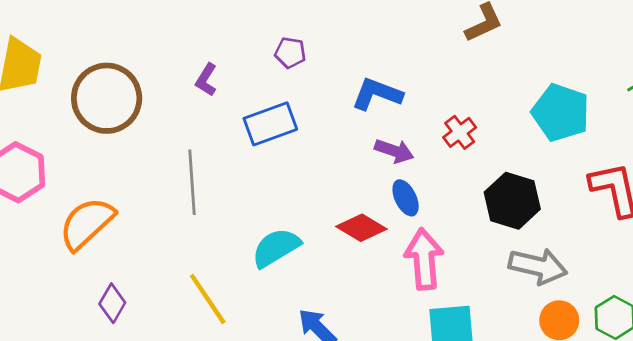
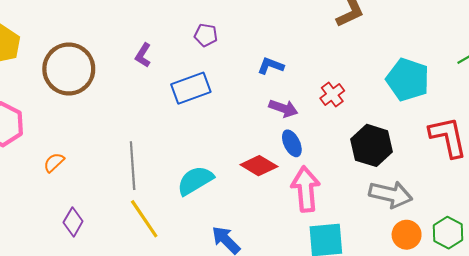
blue L-shape: (377, 94) -> (271, 66), size x0.7
gray line: (192, 182) -> (133, 166), moved
orange semicircle: (87, 223) -> (54, 162), size x0.5

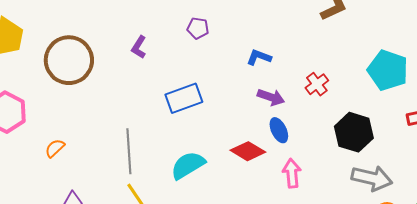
blue rectangle: (191, 88) -> (184, 98), moved
pink arrow: (306, 189) -> (292, 173), size x0.7

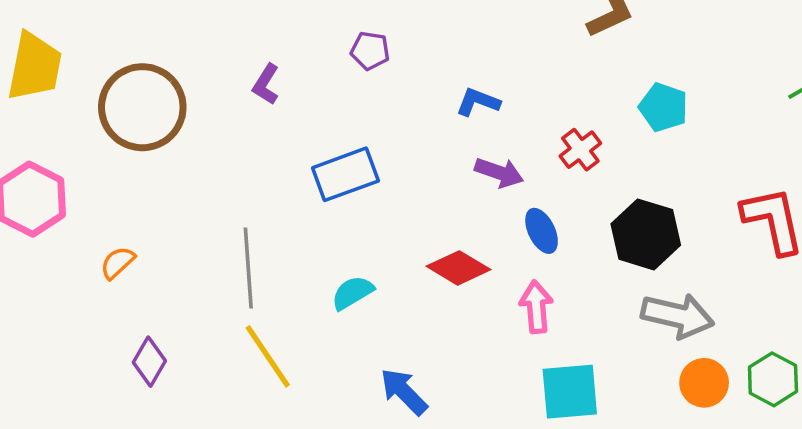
cyan pentagon: (388, 70) -> (663, 107), moved, size x0.7
blue ellipse: (279, 130) -> (542, 231), moved
cyan semicircle: (188, 165) -> (353, 293), size x0.7

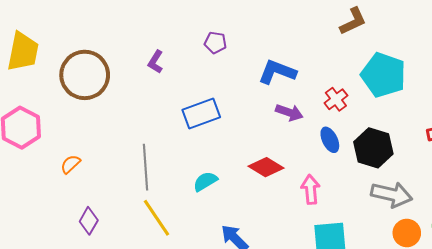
blue L-shape: (478, 102) -> (277, 72), size x1.5
cyan pentagon: (663, 107) -> (384, 75), size x1.6
blue ellipse: (542, 231) -> (330, 140), moved

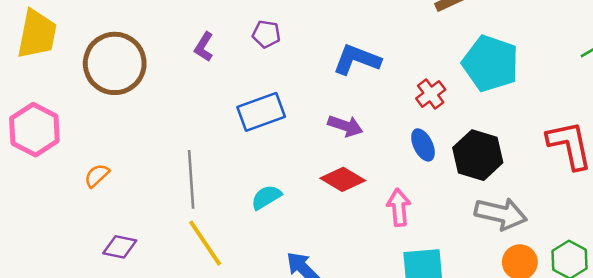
purple pentagon: (215, 43) -> (266, 34), moved
purple arrow: (289, 112) -> (345, 126), moved
purple diamond: (89, 221) -> (120, 247), turned 72

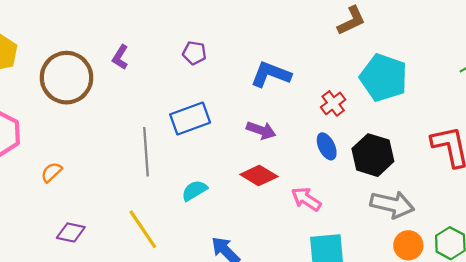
purple L-shape: (204, 47) -> (120, 57), moved
gray line: (191, 179) -> (146, 152), moved
pink arrow: (399, 207) -> (306, 199), turned -52

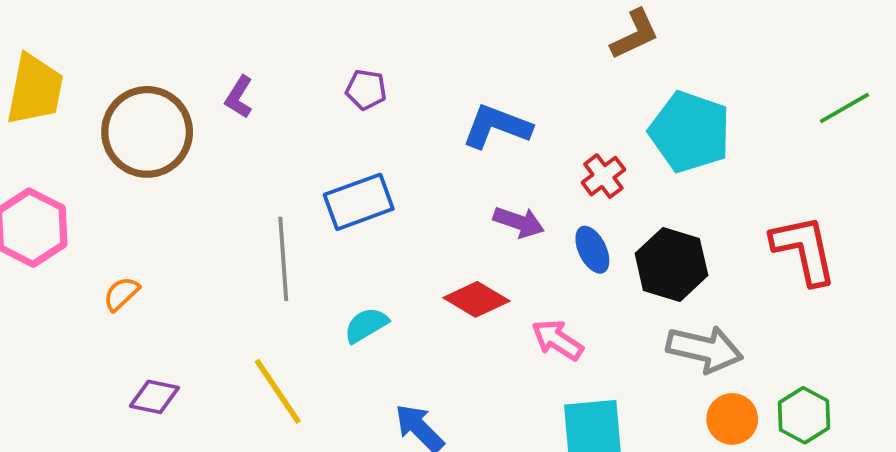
purple arrow: (261, 130) -> (519, 222), moved

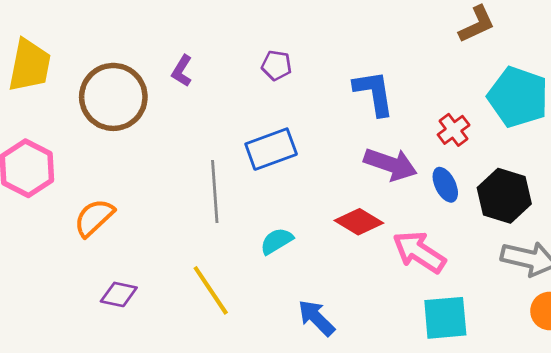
blue L-shape: (497, 126) -> (374, 93), turned 60
purple arrow: (519, 222) -> (390, 164), size x1.4
orange semicircle: (121, 294) -> (94, 218), size x1.5
pink arrow: (557, 340) -> (419, 252), size x1.4

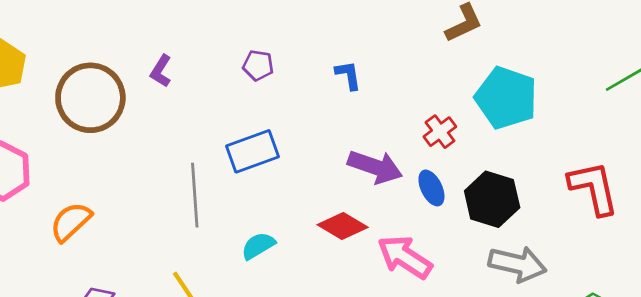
blue L-shape: (374, 93) -> (348, 75), moved, size x0.6

